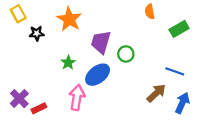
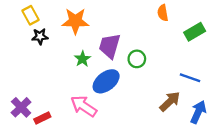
yellow rectangle: (18, 14) -> (30, 15), moved
orange star: (69, 19) -> (75, 21), turned -30
green star: (68, 63) -> (82, 59), moved
pink arrow: (77, 97) -> (84, 106), turned -65

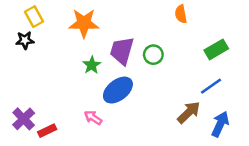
green rectangle: (195, 32) -> (216, 49), moved
black star: (40, 36) -> (25, 40), moved
green circle: (137, 59) -> (153, 55), moved
blue line: (190, 78) -> (211, 86), turned -54
pink arrow: (84, 106) -> (93, 118), size x0.6

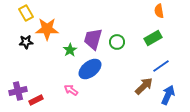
orange semicircle: (181, 14) -> (159, 11), moved
orange star: (84, 23) -> (47, 29), moved
black star: (25, 40) -> (26, 42), moved
green rectangle: (216, 49) -> (153, 38), moved
purple cross: (24, 119) -> (18, 91), turned 30

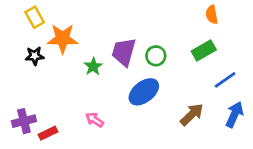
blue line: (161, 66) -> (225, 80), moved
blue ellipse: (90, 69) -> (144, 92), moved
blue arrow: (168, 95) -> (234, 114), moved

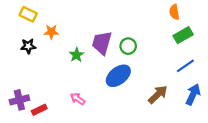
yellow rectangle: (35, 17) -> (28, 14), turned -35
orange star: (63, 39) -> (51, 32), size x0.6
green rectangle: (204, 51) -> (183, 35), moved

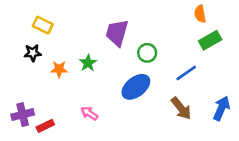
yellow rectangle: (28, 14) -> (43, 25), moved
orange star: (51, 32) -> (59, 69), moved
purple trapezoid: (102, 43) -> (117, 33), moved
blue line: (185, 66) -> (186, 73), moved
brown arrow: (158, 94) -> (181, 108), turned 95

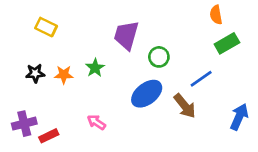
black star: (33, 53) -> (35, 73), moved
brown arrow: (181, 108) -> (185, 106), moved

